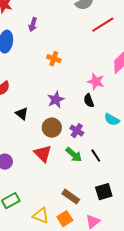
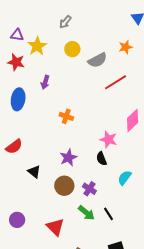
cyan semicircle: (112, 120) -> (125, 178), turned 98
red triangle: (43, 154) -> (55, 227), moved

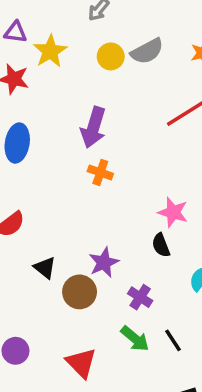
gray semicircle: (97, 60) -> (147, 51), moved
purple arrow: (45, 82) -> (93, 127), moved, size x1.6
purple star: (68, 158) -> (104, 262), moved
brown circle: (64, 186) -> (80, 292), moved

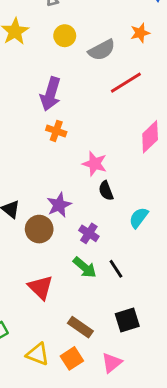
gray semicircle: (147, 51) -> (102, 50), moved
pink star: (173, 212) -> (95, 164), moved

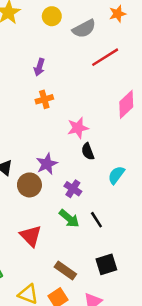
purple arrow: (51, 94) -> (39, 67), size x0.6
orange cross: (56, 131) -> (44, 99), turned -35
pink star: (95, 164) -> (78, 128), turned -30

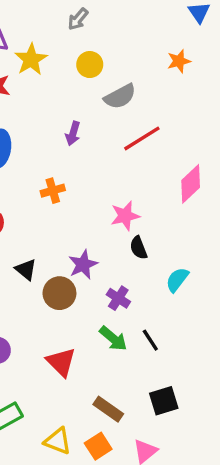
gray semicircle: (84, 29) -> (120, 96), moved
red line: (105, 57) -> (142, 138), moved
orange cross: (44, 99) -> (53, 191), moved

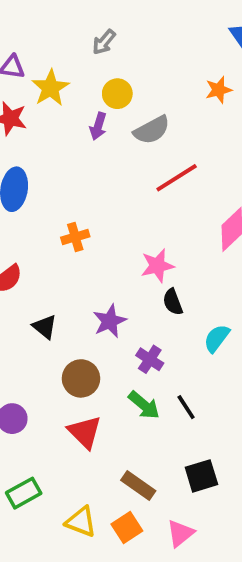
purple arrow: (73, 133) -> (98, 126), moved
brown circle: (59, 293) -> (81, 378), moved

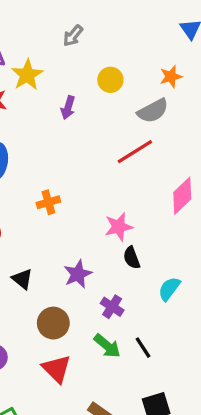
yellow circle: (117, 94) -> (110, 80), moved
gray semicircle: (152, 130) -> (153, 111), moved

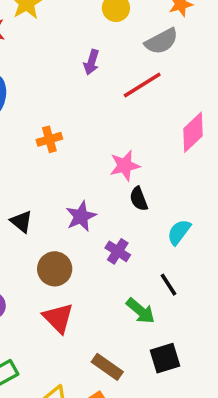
purple arrow: (68, 108) -> (91, 62), moved
green arrow: (107, 346) -> (140, 311), moved
black line: (143, 348) -> (168, 285), moved

